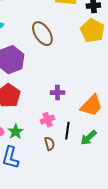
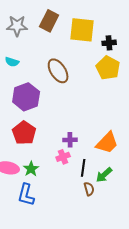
purple cross: (57, 93) -> (70, 140), moved
brown semicircle: (49, 144) -> (89, 189), moved

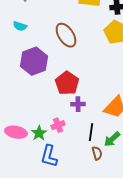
red pentagon: (24, 133) -> (67, 83), moved
pink cross: (63, 157) -> (58, 125), moved
blue L-shape: (26, 195) -> (49, 156), moved

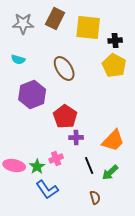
black line: (91, 132) -> (89, 166), turned -30
brown semicircle: (97, 153) -> (95, 198), moved
blue L-shape: (49, 156) -> (47, 190), turned -50

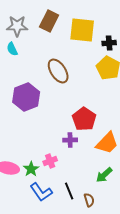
cyan semicircle: (18, 60) -> (12, 49), moved, turned 48
red pentagon: (65, 116) -> (84, 119), moved
black line: (89, 166) -> (69, 191), moved

